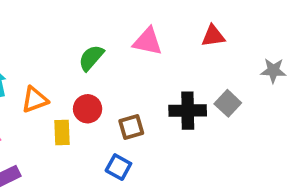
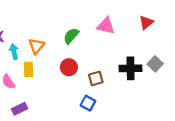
red triangle: (213, 36) -> (146, 22), turned -32
orange triangle: (35, 100) -> (36, 46), moved, turned -30
yellow rectangle: (62, 132) -> (29, 69), moved

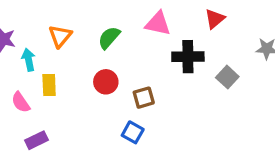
orange triangle: (36, 46) -> (60, 36), moved
black cross: (131, 68) -> (188, 57), moved

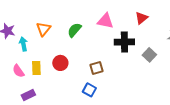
red circle: (106, 82) -> (60, 63), moved
yellow rectangle: (49, 85) -> (36, 68), moved

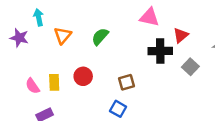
red triangle: (141, 18) -> (181, 35), moved
pink triangle: (105, 21) -> (149, 17), moved
cyan arrow: (23, 44) -> (39, 17), moved

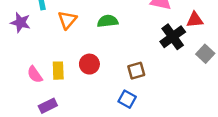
red triangle: (181, 35) -> (195, 20), turned 35
green semicircle: (100, 37) -> (108, 21), turned 42
black cross: (160, 51) -> (173, 37), turned -35

